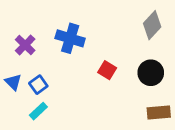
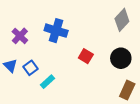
cyan rectangle: (38, 111) -> (48, 82), moved
brown rectangle: (159, 112) -> (127, 90), turned -60

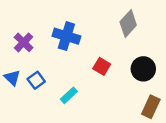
gray diamond: (122, 20) -> (128, 24), moved
cyan rectangle: (48, 82) -> (69, 95), moved

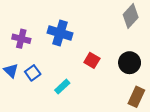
gray diamond: (128, 24) -> (131, 16), moved
purple cross: (24, 42) -> (21, 39), turned -30

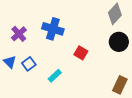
purple cross: (21, 39) -> (19, 34), turned 35
black circle: (130, 63) -> (119, 42), moved

